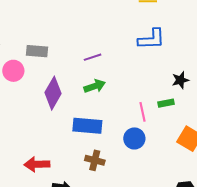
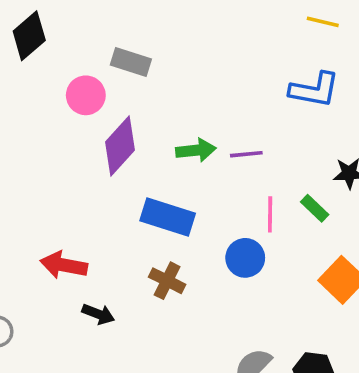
gray rectangle: (37, 51) -> (131, 62), moved
purple line: (93, 57) -> (246, 154), moved
pink circle: (13, 71) -> (86, 95), moved
green rectangle: (166, 103) -> (315, 208), turned 42

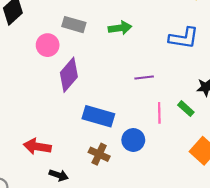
green arrow: (196, 150) -> (120, 28), moved
blue circle: (245, 258) -> (133, 140), moved

